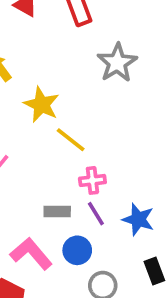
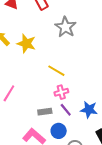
yellow star: (41, 105) -> (26, 43), moved
yellow line: (71, 140) -> (56, 71), moved

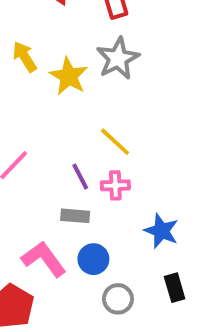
gray star: (66, 27) -> (118, 58), moved
purple line: (66, 110) -> (80, 177), moved

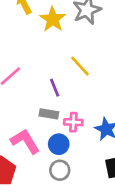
pink cross: (115, 185) -> (73, 122), moved
gray circle: (118, 299) -> (60, 170), moved

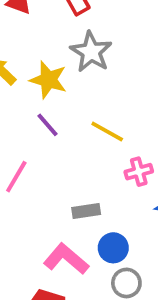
purple line: (55, 88) -> (48, 125), moved
pink cross: (73, 122) -> (139, 172), moved

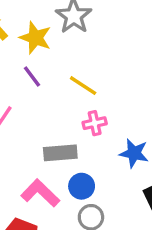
pink cross: (139, 172) -> (95, 123), moved
gray rectangle: (86, 211) -> (60, 153), size x1.4

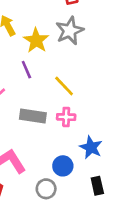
gray rectangle: (60, 153) -> (33, 116), moved
blue circle: (82, 186) -> (63, 166), moved

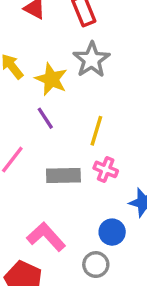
yellow line: (64, 86) -> (96, 131), turned 70
pink cross: (66, 117) -> (106, 169), turned 30

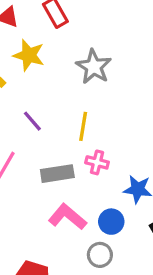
gray star: (92, 60) -> (94, 67), moved
yellow star: (51, 79) -> (29, 55), moved
pink L-shape: (46, 237) -> (67, 217), moved

